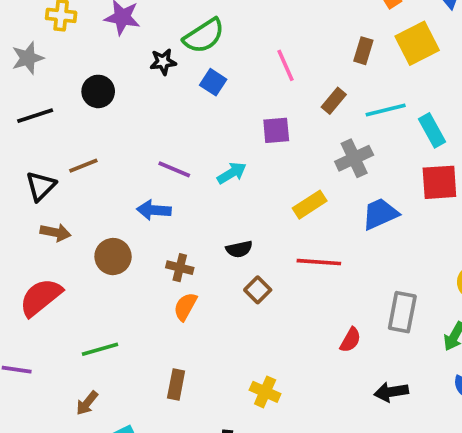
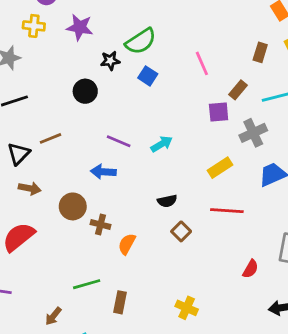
black circle: (98, 91) -> (85, 91), moved
purple square: (276, 130) -> (219, 112), moved
brown cross: (180, 268) -> (101, 225), moved
green line: (100, 349) -> (87, 284), moved

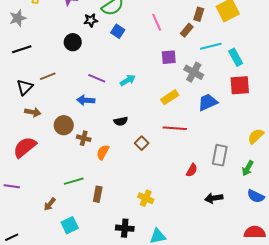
brown rectangle: (238, 90) -> (187, 30), moved
gray cross: (253, 133) -> (194, 72), turned -36
black semicircle: (167, 201) -> (121, 121), moved

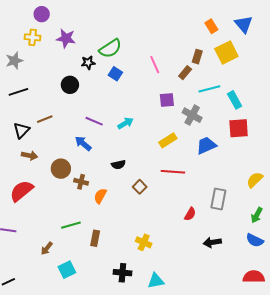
blue arrow: (86, 100) -> (83, 143), turned 36
green arrow: (248, 168) -> (257, 215), moved

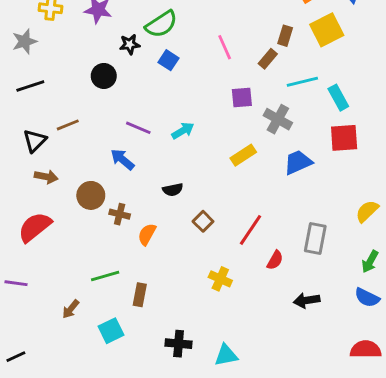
red line: (173, 172) -> (251, 230), moved, turned -60
yellow cross: (144, 242) -> (220, 279), moved
cyan square: (67, 270) -> (111, 331), moved

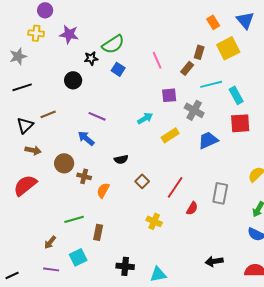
cyan arrow: (183, 131) -> (145, 118), moved
purple line: (16, 283) -> (51, 269), moved
black arrow: (307, 300) -> (214, 261), moved

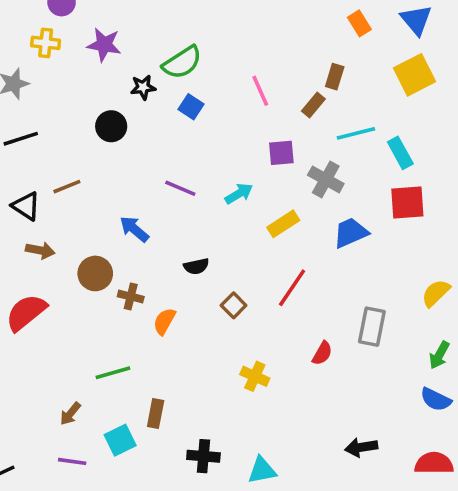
yellow square: (228, 48) -> (414, 75), moved
purple line: (97, 116) -> (180, 188), moved
black triangle: (25, 125) -> (26, 206), turned -42
red line: (175, 187) -> (292, 288), moved
brown rectangle: (98, 232) -> (156, 414), moved

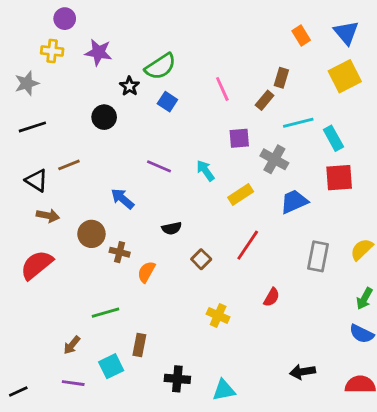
black star: (143, 87) -> (129, 86), turned -30
cyan arrow: (239, 194) -> (205, 171), turned -95
gray rectangle: (372, 327) -> (318, 256), moved

